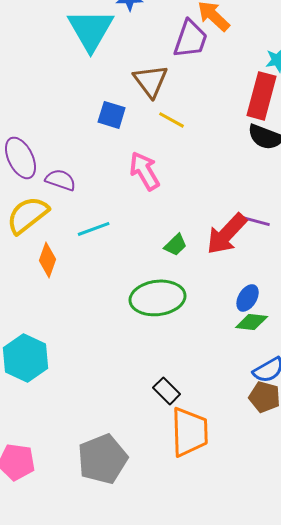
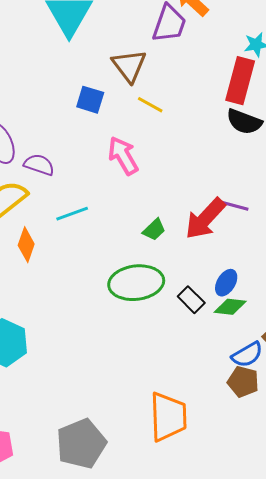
black rectangle: (167, 391) -> (191, 300), moved

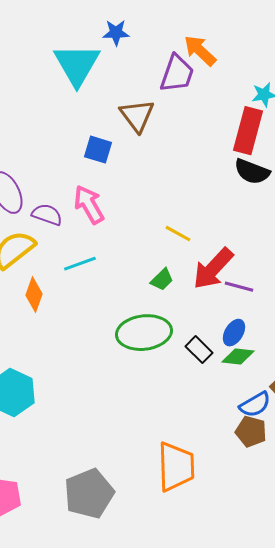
yellow line: (150, 105) -> (178, 234), moved
pink arrow: (123, 156) -> (89, 205), moved
purple line: (234, 206) -> (239, 287), moved

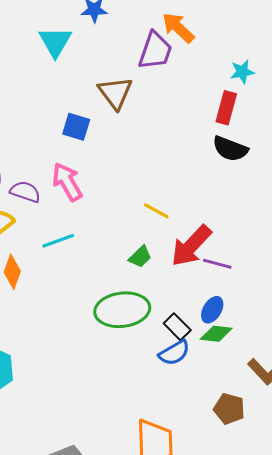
cyan triangle: (77, 65) -> (55, 42), size x0.7
red rectangle: (248, 131) -> (226, 108), size x0.7
blue semicircle: (255, 405) -> (174, 353), moved

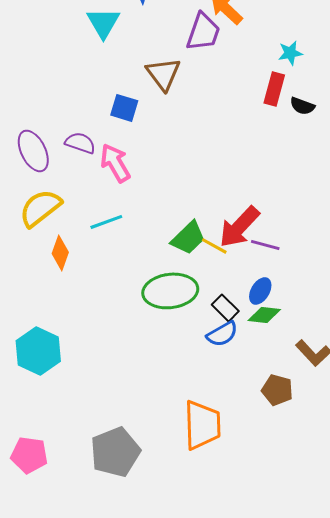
black semicircle: (230, 149) -> (302, 106), moved, size x0.7
purple semicircle: (25, 192) -> (80, 143), moved
yellow line: (156, 211) -> (214, 246), moved
green trapezoid: (140, 257) -> (188, 238), size x1.5

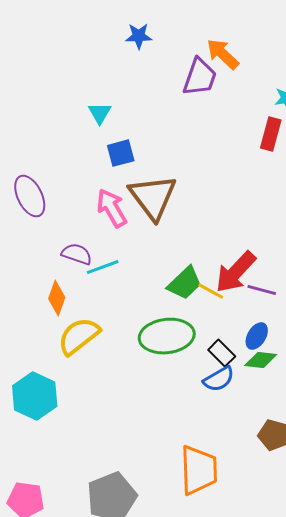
cyan triangle: (103, 23) -> (100, 113), moved, size x0.7
brown triangle: (163, 74) -> (153, 197), moved, size x1.4
blue square: (124, 108) -> (121, 153), turned -32
purple semicircle: (80, 143) -> (77, 254), moved
yellow semicircle: (40, 208) -> (79, 336), moved

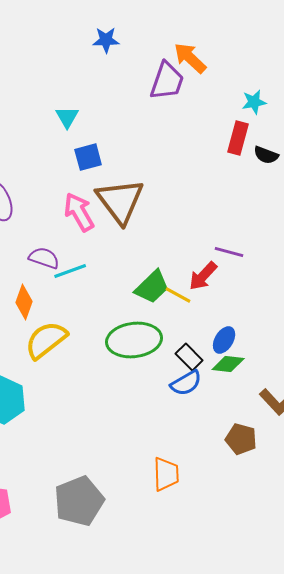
red arrow: (236, 272) -> (203, 276), size x0.7
purple line: (262, 290) -> (229, 252), moved
orange trapezoid: (199, 470) -> (166, 474), size x0.7

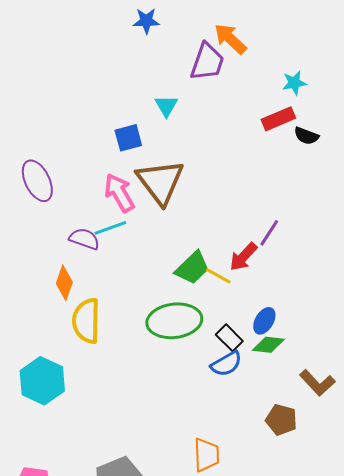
cyan triangle: (67, 117) -> (166, 106), moved
red rectangle: (238, 138) -> (278, 119), turned 52
purple line: (229, 252) -> (269, 233), turned -72
cyan line: (70, 271) -> (110, 228), moved
yellow semicircle: (46, 340) -> (86, 321), turned -51

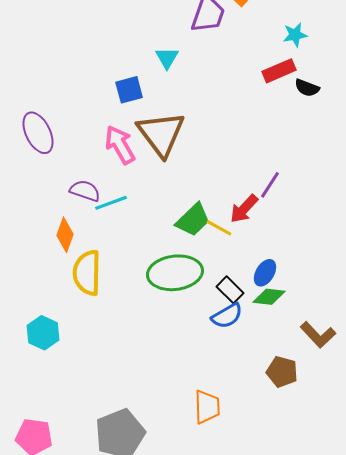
cyan line: (110, 228) -> (111, 203), moved
cyan hexagon: (42, 381) -> (43, 333), size x0.7

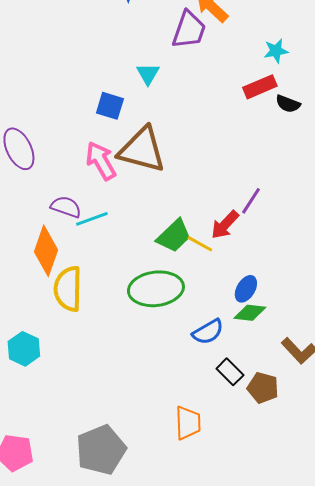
blue square: (129, 90) -> (110, 106), turned 32
brown triangle: (161, 134) -> (142, 150), turned -38
orange diamond: (65, 235) -> (46, 251), size x1.4
black rectangle: (230, 290) -> (230, 372), moved

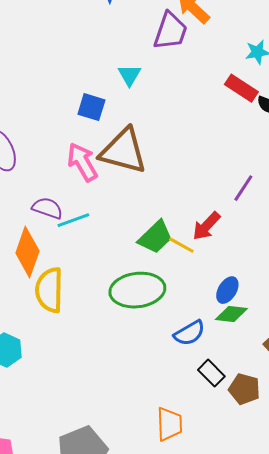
red rectangle: (260, 87) -> (241, 88), turned 56
purple line: (251, 201) -> (243, 188), moved

